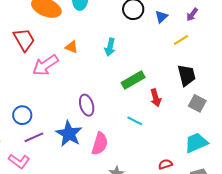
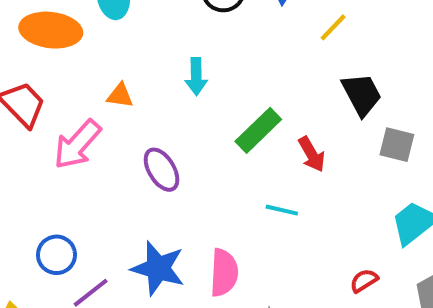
purple ellipse: (87, 105) -> (162, 170), moved

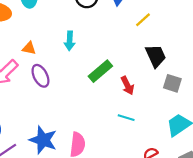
purple ellipse: (162, 170) -> (40, 76), moved
cyan line: (282, 210) -> (126, 118), moved

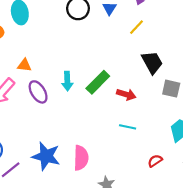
cyan arrow: (70, 41) -> (67, 81), moved
red arrow: (127, 85) -> (126, 94), turned -42

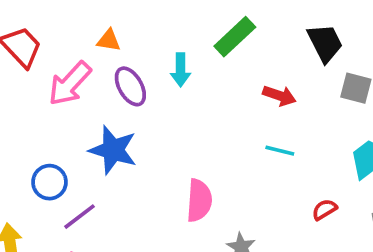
green rectangle: (98, 82) -> (235, 37), moved
blue star: (46, 156) -> (113, 150), moved

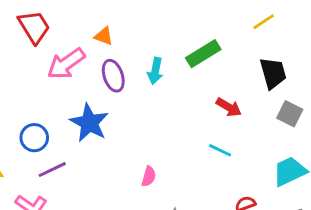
pink semicircle: (199, 200) -> (149, 176), size x0.6

